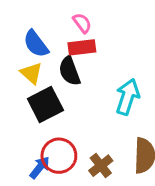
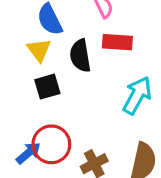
red rectangle: (82, 47) -> (117, 42), moved
black square: (45, 104) -> (47, 87), size x0.7

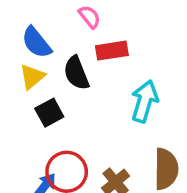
yellow triangle: (39, 50) -> (32, 77), turned 40

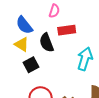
pink semicircle: (89, 17) -> (54, 11), turned 56
yellow triangle: (32, 77) -> (22, 44), turned -49

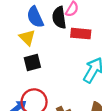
black semicircle: (47, 43) -> (59, 17), moved

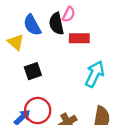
yellow triangle: (27, 38) -> (16, 42), moved

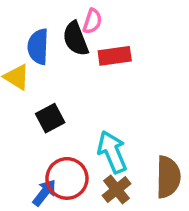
blue semicircle: (32, 25) -> (38, 47), turned 40
cyan arrow: (95, 74) -> (112, 152), moved, turned -40

